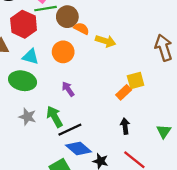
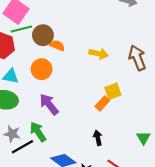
yellow arrow: (106, 41) -> (99, 54), moved
purple arrow: (68, 89) -> (49, 104), size x1.5
black arrow: (125, 126) -> (98, 138), moved
black line: (70, 130) -> (22, 147), moved

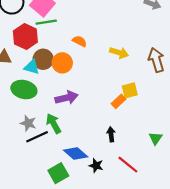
brown circle: (43, 35) -> (43, 59), moved
purple arrow: (49, 104) -> (67, 98), turned 110

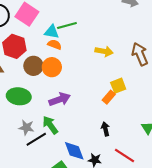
green line: (46, 22) -> (67, 26), moved
orange semicircle: (80, 41) -> (55, 45), moved
cyan triangle: (32, 67) -> (52, 32), moved
blue diamond: (76, 153) -> (74, 151), turned 35

